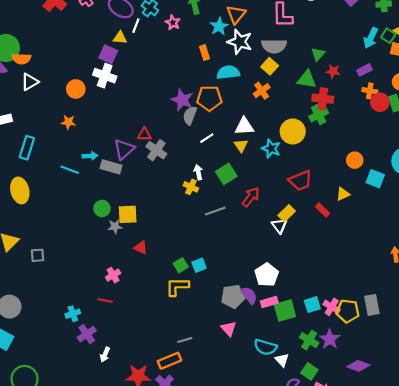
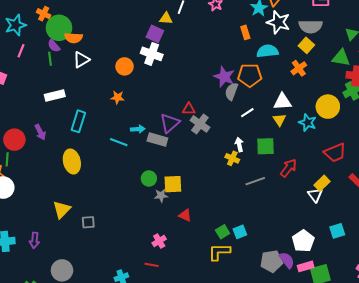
green square: (226, 174) -> (266, 146), turned 30
cyan square: (312, 305) -> (337, 231), moved

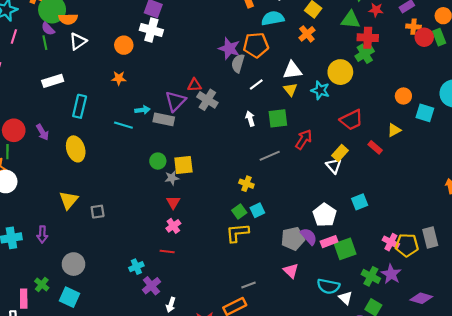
purple arrow: (40, 132) -> (42, 132), moved
yellow cross: (232, 158) -> (246, 184), moved
red triangle: (185, 215) -> (173, 202), moved, turned 40

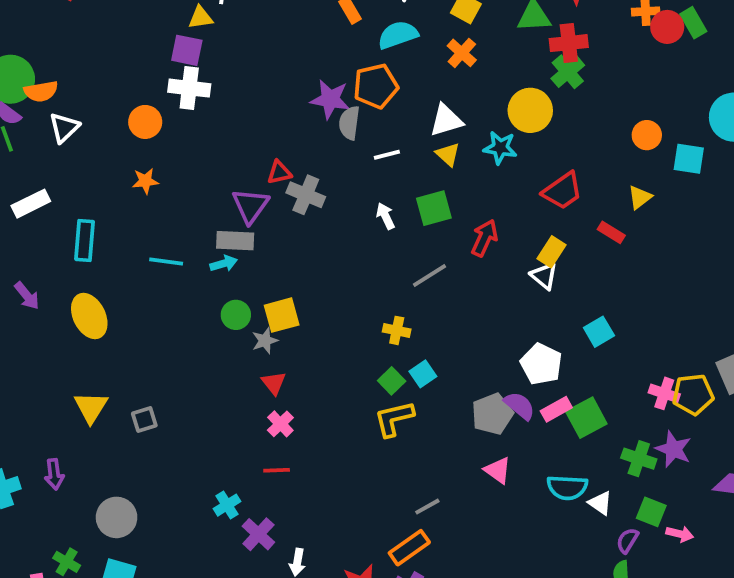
white line: (256, 84) -> (387, 155), turned 32
cyan arrow: (142, 110) -> (224, 264), moved

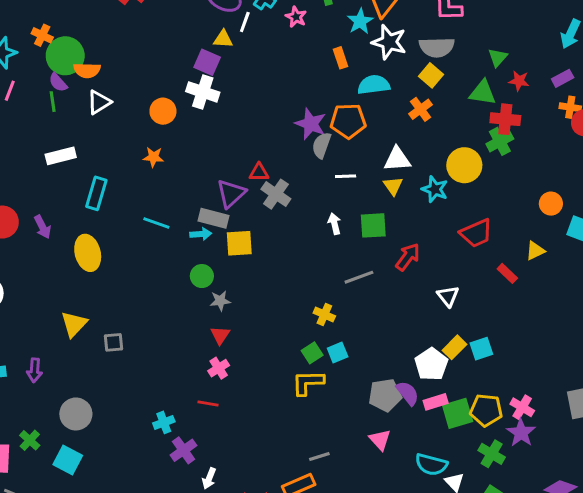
yellow rectangle: (552, 252) -> (455, 347), moved
yellow square: (282, 315) -> (239, 243), moved
yellow pentagon: (693, 394) -> (486, 410), moved
purple star: (673, 449) -> (521, 433), moved

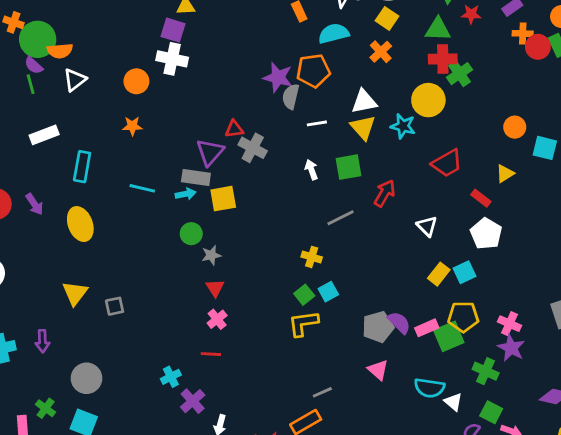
red cross: (505, 119) -> (443, 59), moved
yellow triangle: (393, 186) -> (363, 127), size x1.4
white pentagon: (431, 364) -> (486, 234), moved
yellow pentagon: (486, 410) -> (463, 317), moved

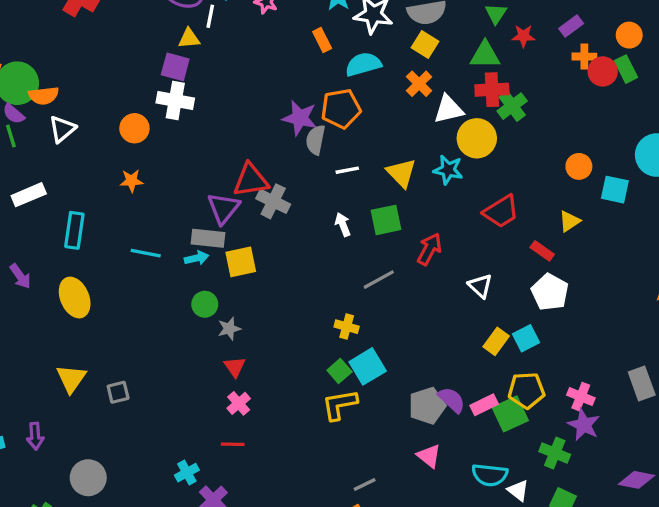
white triangle: (364, 102) -> (449, 109), moved
red triangle: (234, 129) -> (251, 180), size x1.6
cyan square: (328, 292) -> (368, 366), size x1.5

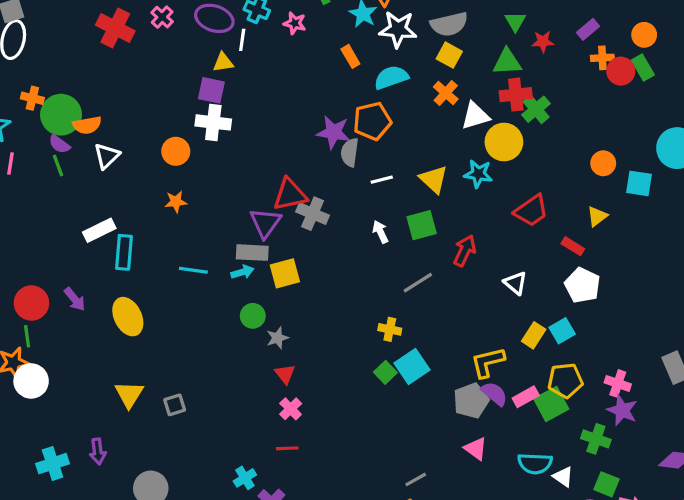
white rectangle: (29, 195) -> (99, 230), moved
yellow L-shape: (340, 405) -> (488, 362), moved

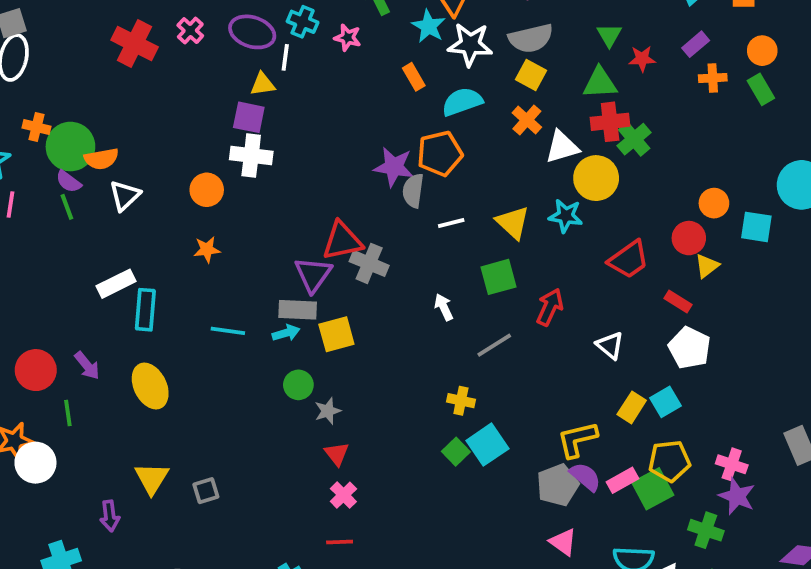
red circle: (621, 71) -> (689, 238), moved
white arrow: (380, 232) -> (444, 307), moved
green line: (27, 336) -> (68, 413), moved
purple arrow: (98, 451) -> (110, 516), moved

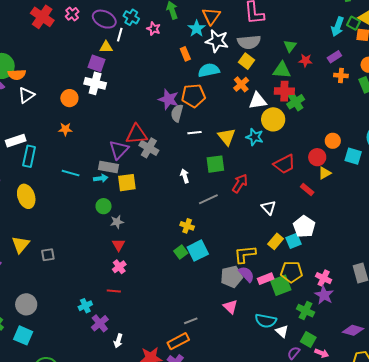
white pentagon: (689, 348) -> (304, 227), moved

